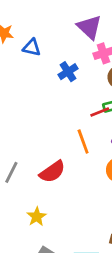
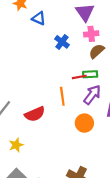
blue cross: (68, 72) -> (62, 42), turned -32

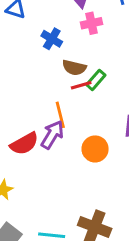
brown semicircle: (97, 51) -> (74, 68), moved, turned -119
green rectangle: (90, 74) -> (96, 80), turned -40
purple arrow: (92, 95) -> (52, 135), moved

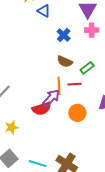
brown semicircle: (74, 68) -> (65, 61), moved
red line: (81, 85) -> (75, 84), moved
red semicircle: (24, 144) -> (42, 109), moved

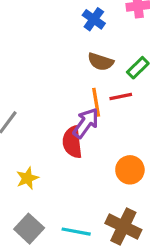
red semicircle: (42, 109) -> (72, 142), turned 108
orange circle: (77, 113) -> (130, 170), moved

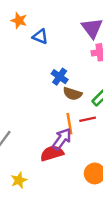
blue cross: (94, 19) -> (60, 77), moved
red semicircle: (72, 142) -> (52, 153), turned 80

